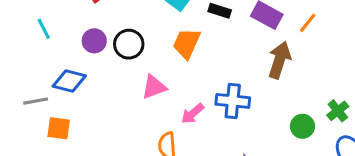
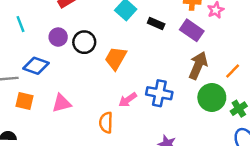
orange line: (308, 23) -> (233, 71), moved
orange trapezoid: (187, 43) -> (116, 58), moved
pink triangle: (154, 87) -> (62, 103), moved
green circle: (302, 126) -> (212, 97), moved, size x1.5

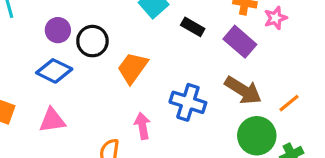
brown arrow: (198, 65) -> (243, 90), turned 92
blue diamond: (36, 66) -> (54, 71), moved
blue cross: (159, 93) -> (188, 102), moved
pink arrow: (128, 100) -> (142, 126), turned 108

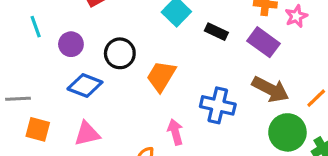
purple circle: (58, 30) -> (71, 44), moved

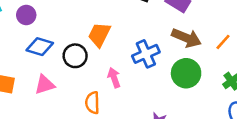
black circle: (120, 53) -> (75, 56), moved
blue cross: (218, 105) -> (146, 54), turned -32
green circle: (287, 132) -> (186, 73), moved

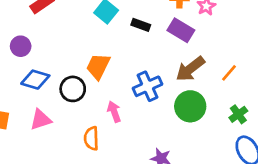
brown arrow: (186, 38) -> (190, 69), turned 120

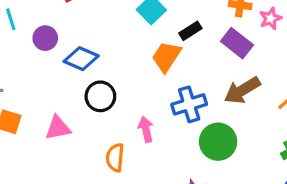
black rectangle: (141, 25) -> (190, 31), turned -60
orange trapezoid: (98, 66) -> (166, 57), moved
blue diamond: (35, 80) -> (81, 59), moved
green circle: (190, 106) -> (218, 142), moved

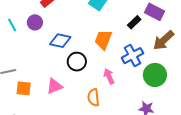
black rectangle: (190, 31) -> (134, 22), moved
purple circle: (45, 38) -> (35, 22), moved
orange trapezoid: (166, 57) -> (103, 40), moved

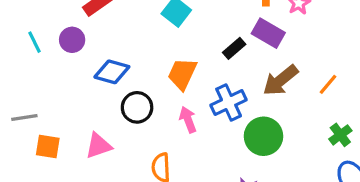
pink arrow: (109, 76) -> (188, 120), moved

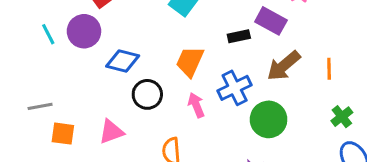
purple circle: (72, 40) -> (84, 31), size x1.4
black rectangle: (234, 48) -> (239, 36), turned 30
orange line: (328, 84) -> (329, 69), turned -40

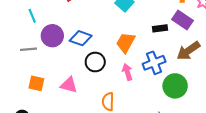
purple circle: (84, 31) -> (52, 36), moved
gray line: (40, 106) -> (28, 49), moved
pink triangle: (111, 132) -> (69, 85), turned 30

